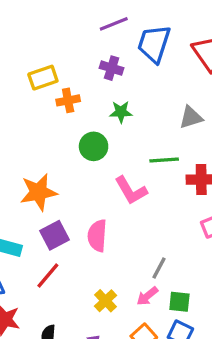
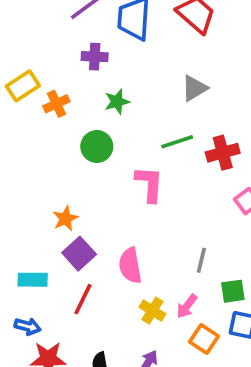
pink L-shape: (131, 190) -> (149, 184), turned -132
orange star: (39, 192) -> (65, 219), moved, size x0.6
pink semicircle: (97, 236) -> (130, 266), moved
pink arrow: (147, 296) -> (187, 306), moved

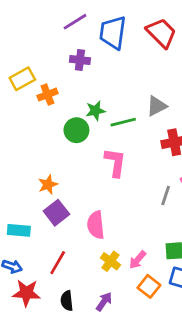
gray triangle: (194, 88) -> (157, 106), moved
green star: (117, 102) -> (95, 111), moved
green line: (177, 142) -> (123, 122), moved
gray line: (201, 260) -> (166, 196), moved
red line: (83, 299) -> (58, 263), moved

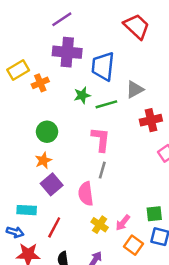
blue trapezoid: (113, 33) -> (103, 66), moved
purple cross: (80, 60) -> (67, 52), size x1.6
green circle: (76, 130) -> (47, 132), moved
gray line: (166, 196) -> (102, 170), moved
cyan rectangle: (19, 230) -> (27, 210), moved

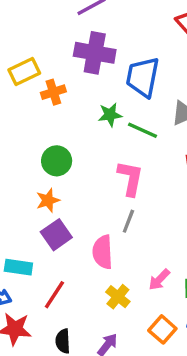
green line: (106, 104) -> (143, 130), turned 35
pink arrow: (123, 223) -> (159, 280), moved

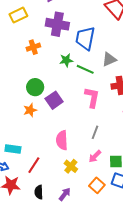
yellow rectangle: (24, 71) -> (18, 15), moved
pink L-shape: (130, 178) -> (92, 97), moved
gray line: (128, 221) -> (95, 132), moved
purple square: (56, 235) -> (54, 100), moved

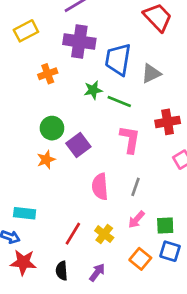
gray triangle: (109, 59) -> (151, 73), moved
pink semicircle: (62, 140) -> (100, 187), moved
red line: (34, 165) -> (73, 234), moved

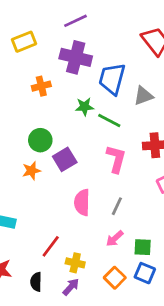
yellow cross: (104, 234) -> (75, 263), moved, turned -30

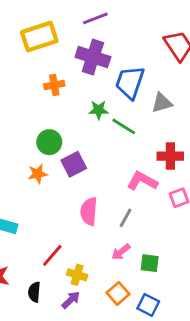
yellow rectangle: (24, 42) -> (39, 37), size x1.4
pink L-shape: (116, 159) -> (142, 181), moved, turned -80
blue square: (145, 273) -> (148, 305), moved

